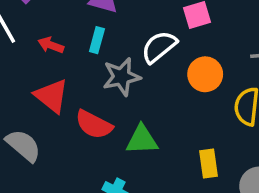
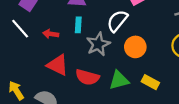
orange circle: (205, 74) -> (135, 47), moved
yellow rectangle: (208, 163) -> (150, 82), moved, turned -42

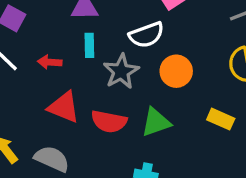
white semicircle: (117, 21) -> (147, 35), turned -145
yellow rectangle: (150, 82) -> (221, 119), moved

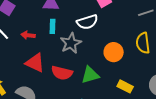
orange circle: (176, 71) -> (114, 52), moved
yellow rectangle: (221, 119) -> (125, 86), moved

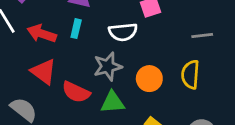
red arrow: (28, 35) -> (42, 34), size x1.5
gray star: (71, 43) -> (108, 66), moved

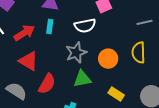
red arrow: (42, 34) -> (24, 33), turned 135
red semicircle: (76, 92) -> (47, 84), moved, turned -80

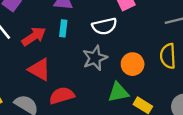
green triangle: (82, 79) -> (118, 92), moved
red semicircle: (47, 84) -> (62, 95), turned -135

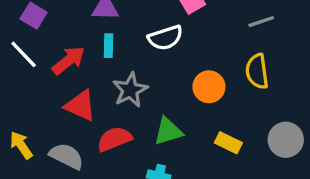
gray star: (95, 58) -> (130, 90), moved
green triangle: (118, 92) -> (168, 131), moved

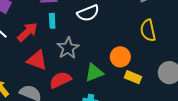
orange circle: (209, 87) -> (120, 57), moved

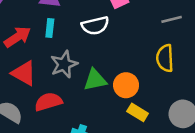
green triangle: (94, 73) -> (95, 80), moved

